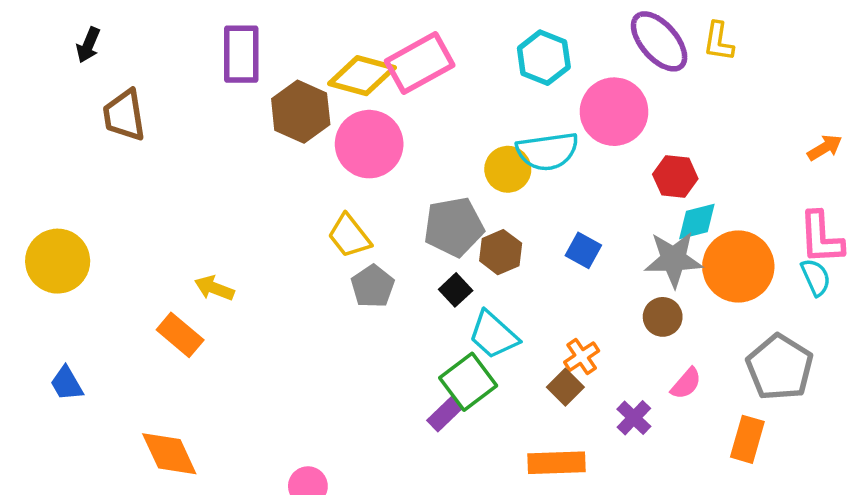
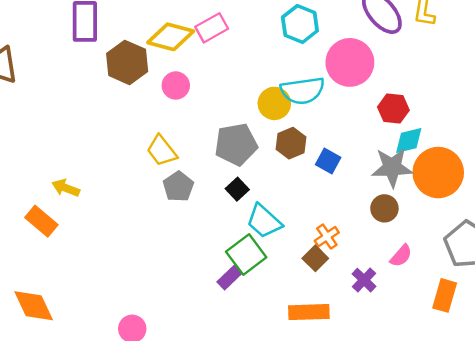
pink rectangle: (420, 63) -> (212, 28), size x0.7
pink circle: (369, 144) -> (176, 85), size x0.6
brown hexagon: (501, 252) -> (291, 143), moved

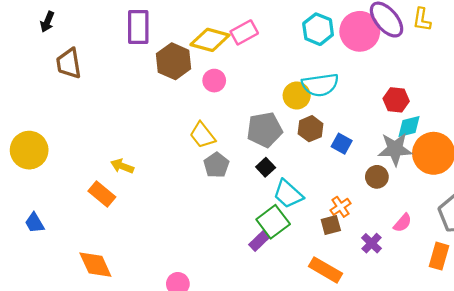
pink circle: (350, 62) -> (360, 31), moved
brown circle: (384, 208) -> (377, 177), moved
brown square: (315, 258) -> (331, 225), turned 30
orange rectangle: (309, 312) -> (326, 270), turned 32

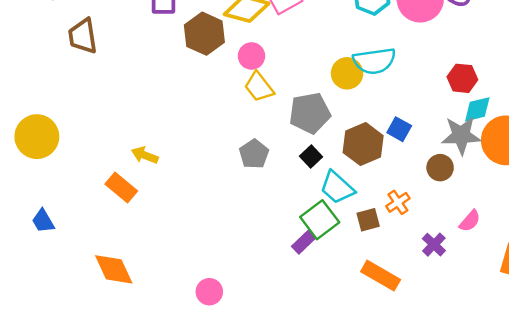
brown hexagon: (311, 129) -> (363, 144), moved, size x1.4
yellow trapezoid: (202, 135) -> (259, 87), moved
brown square: (331, 225) -> (368, 220), moved

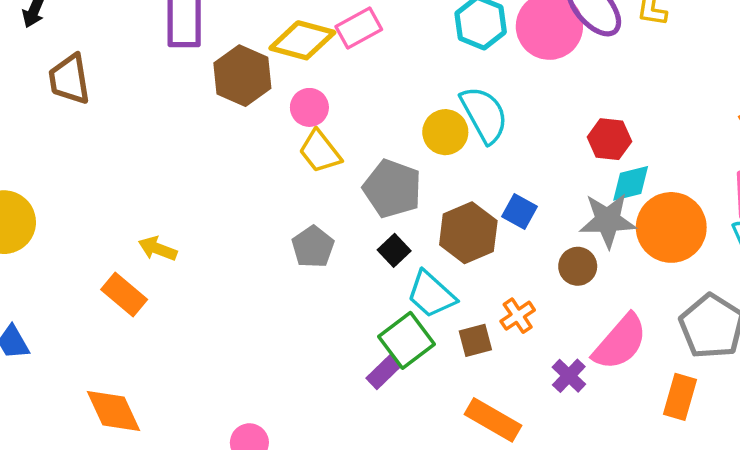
cyan semicircle: (374, 61) -> (484, 114), turned -111
gray pentagon: (310, 113) -> (392, 189), turned 30
pink semicircle: (470, 221) -> (620, 342), size x1.8

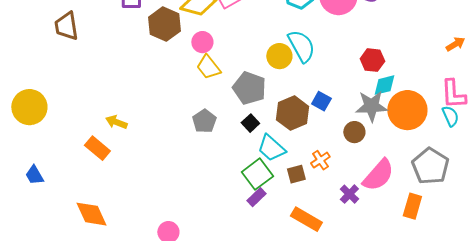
purple rectangle: (384, 372) -> (256, 197), moved

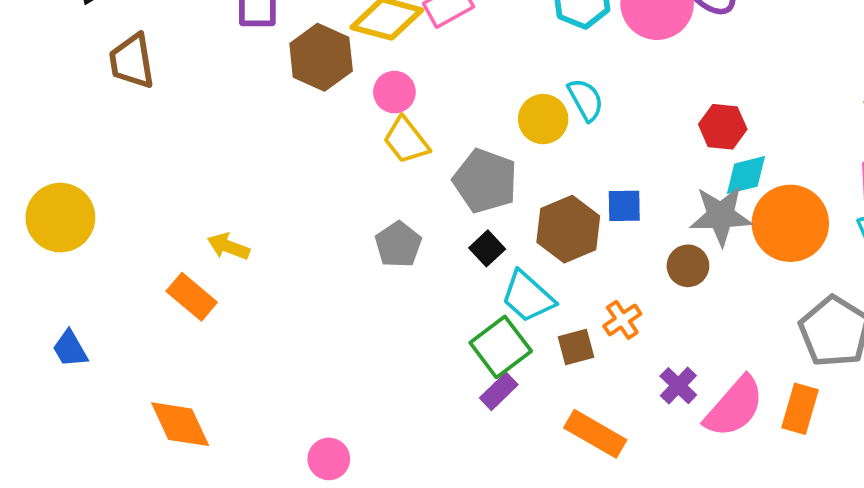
cyan semicircle: (301, 46) -> (586, 100), size x0.7
blue square: (321, 101) -> (624, 206), turned -30
pink semicircle: (378, 175) -> (734, 407), moved

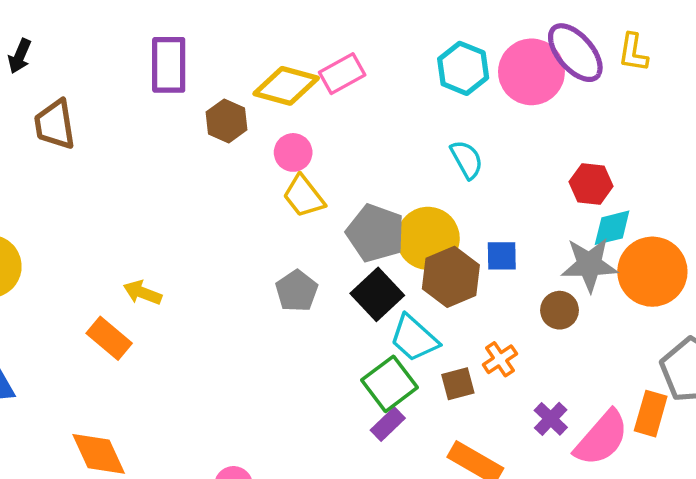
brown hexagon: (321, 57) -> (227, 121), size x0.7
yellow circle: (543, 119) -> (428, 238), moved, size x1.4
black square: (487, 248) -> (377, 294), size x1.6
orange rectangle: (800, 409) -> (651, 414), moved

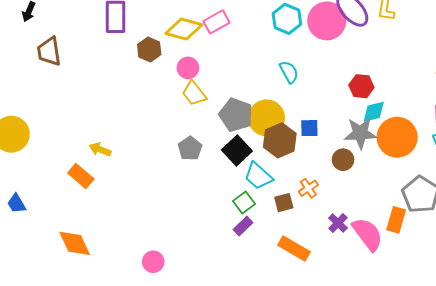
green square: (390, 384) -> (244, 203), size x0.7
pink semicircle: (602, 438) -> (368, 234), turned -78

